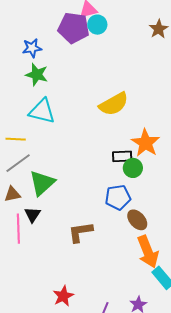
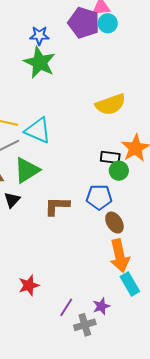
green star: (37, 75) -> (40, 63), size x1.4
cyan triangle: (42, 111) -> (38, 131), moved
brown L-shape: (80, 232) -> (57, 206), moved

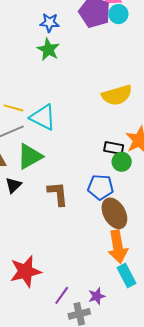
green star: (40, 63) -> (48, 50), size x0.7
brown L-shape: (57, 206) -> (58, 194), turned 80
brown ellipse: (114, 223) -> (114, 213), size x1.4
red star: (29, 285) -> (25, 271), size x1.5

